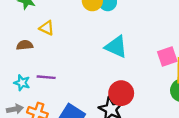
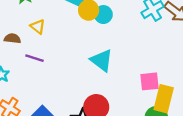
purple line: (46, 77) -> (34, 58), moved

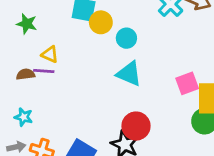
cyan circle: (103, 15) -> (126, 38), moved
purple line: (34, 58) -> (44, 71), moved

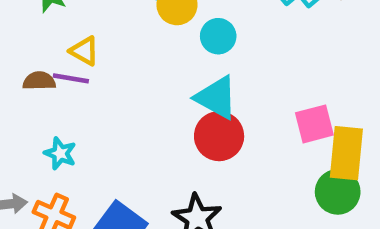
cyan star: (24, 117) -> (60, 153), moved
red circle: (136, 126) -> (219, 136), moved

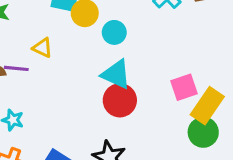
yellow triangle: (84, 51) -> (43, 48), moved
yellow rectangle: (346, 153) -> (207, 106), turned 33

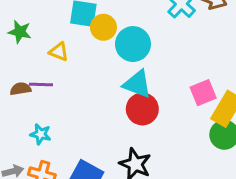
cyan circle: (114, 32) -> (133, 44), size x1.5
yellow triangle: (43, 48) -> (59, 52), moved

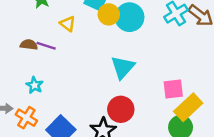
cyan circle: (133, 44) -> (130, 17), moved
cyan triangle: (137, 84) -> (123, 67), turned 35
red circle: (142, 109) -> (121, 109), moved

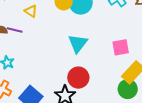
pink square: (173, 89) -> (121, 47), moved

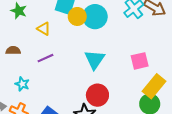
purple line: (15, 30) -> (45, 58), moved, turned -35

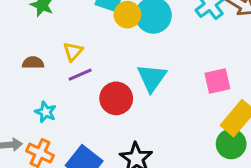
yellow triangle: (44, 29) -> (73, 52), moved, turned 40
red circle: (97, 95) -> (116, 98), moved

